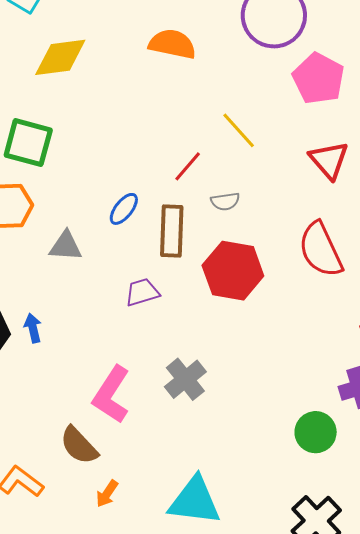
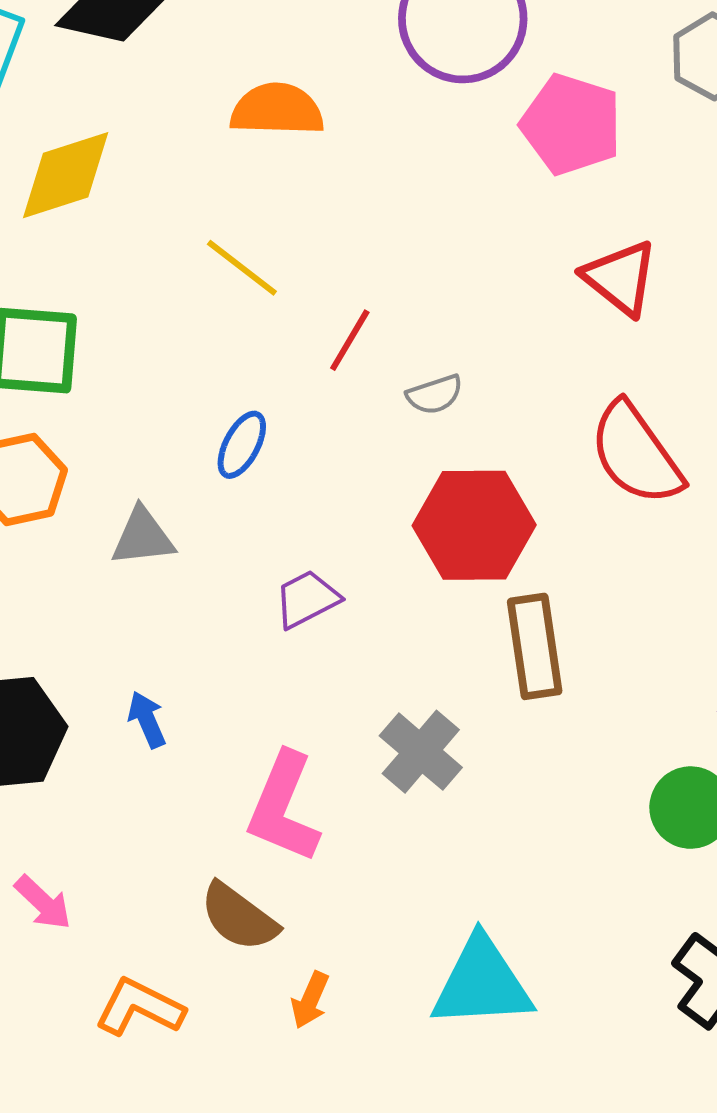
yellow line: (239, 130) -> (242, 268), moved
brown rectangle: (172, 231) -> (535, 646), moved
blue arrow: (33, 328) -> (147, 720), moved

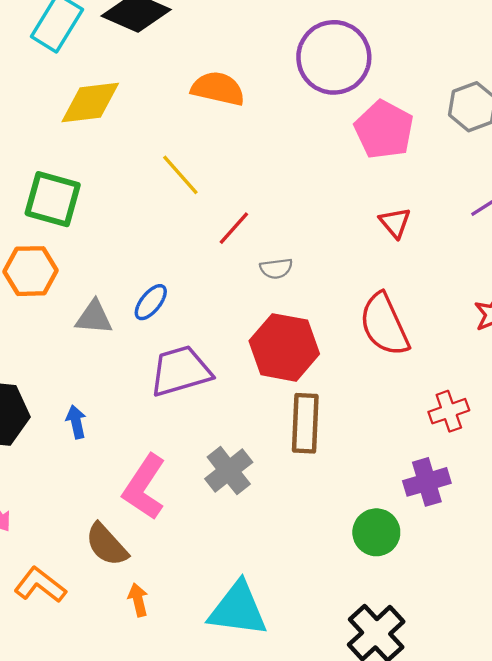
red triangle: (620, 278) -> (395, 223), size x0.7
blue ellipse: (242, 445) -> (151, 302), moved
purple trapezoid: (307, 599) -> (181, 371), size x1.6
orange arrow: (310, 1000) -> (138, 600), turned 132

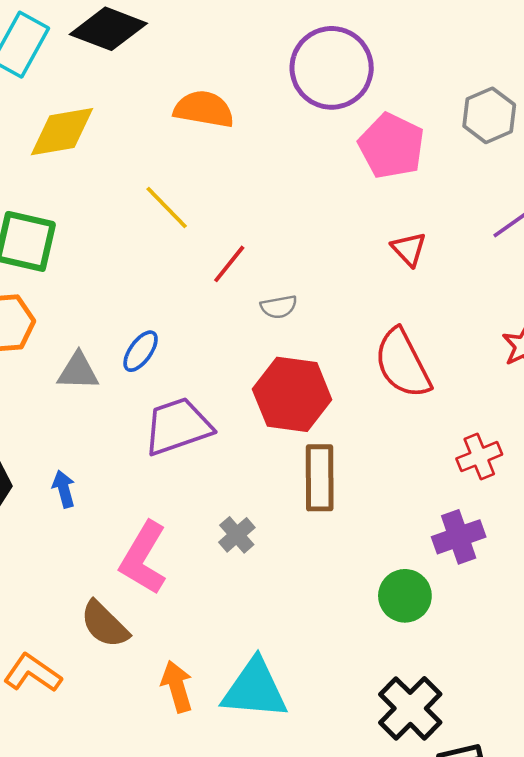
gray cross: (229, 471) -> (237, 535), size x0.7
orange arrow: (138, 600) -> (177, 687), moved, size x1.4

